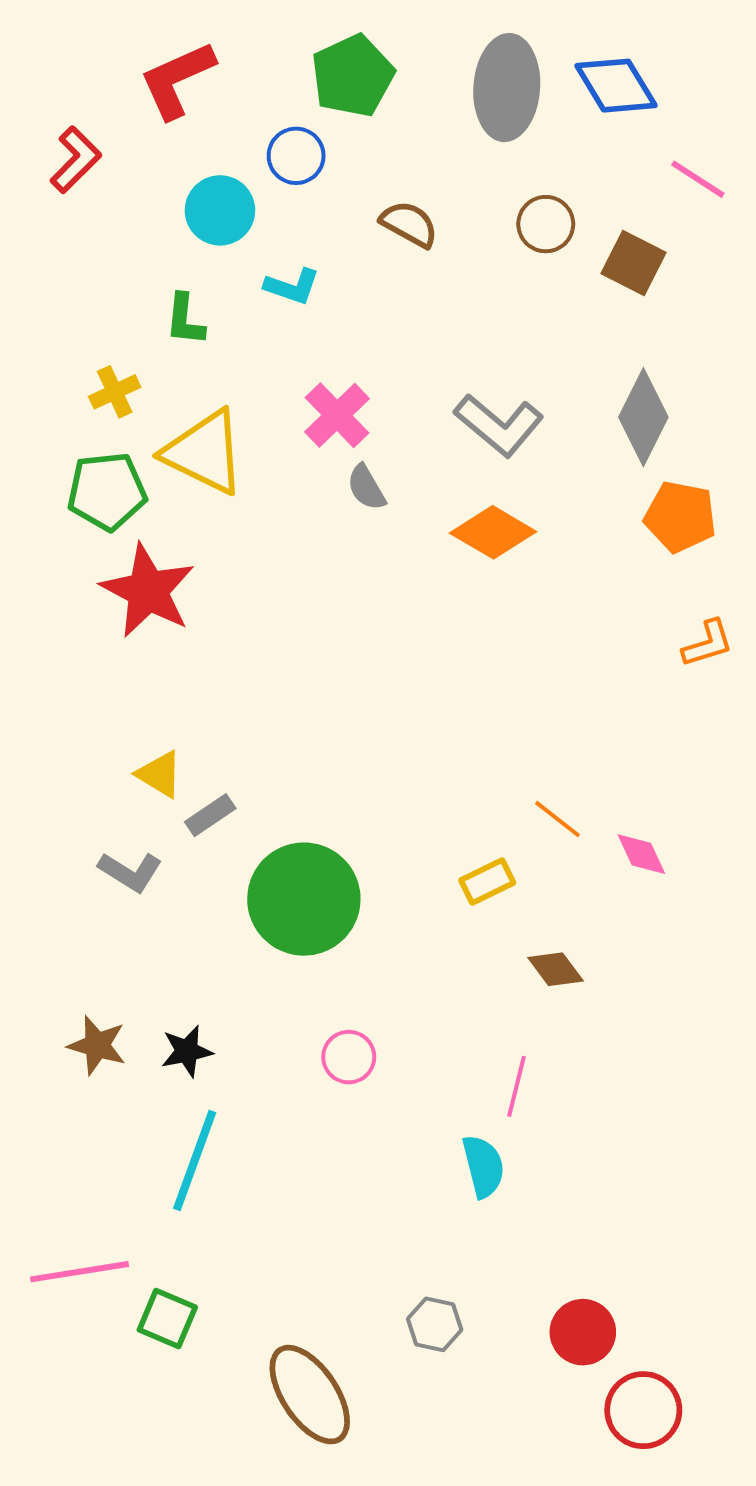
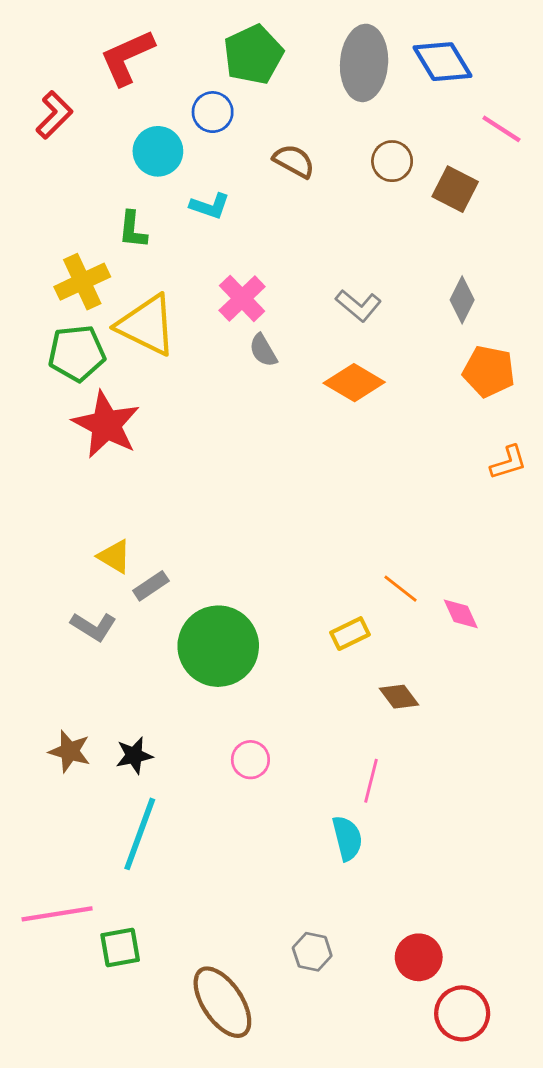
yellow cross: (115, 392) -> (82, 282), size x1.5
gray diamond: (643, 417) -> (462, 300), size x0.7
gray L-shape: (499, 425) -> (358, 305), size x0.7
green square: (167, 1318) -> (120, 948), turned -33

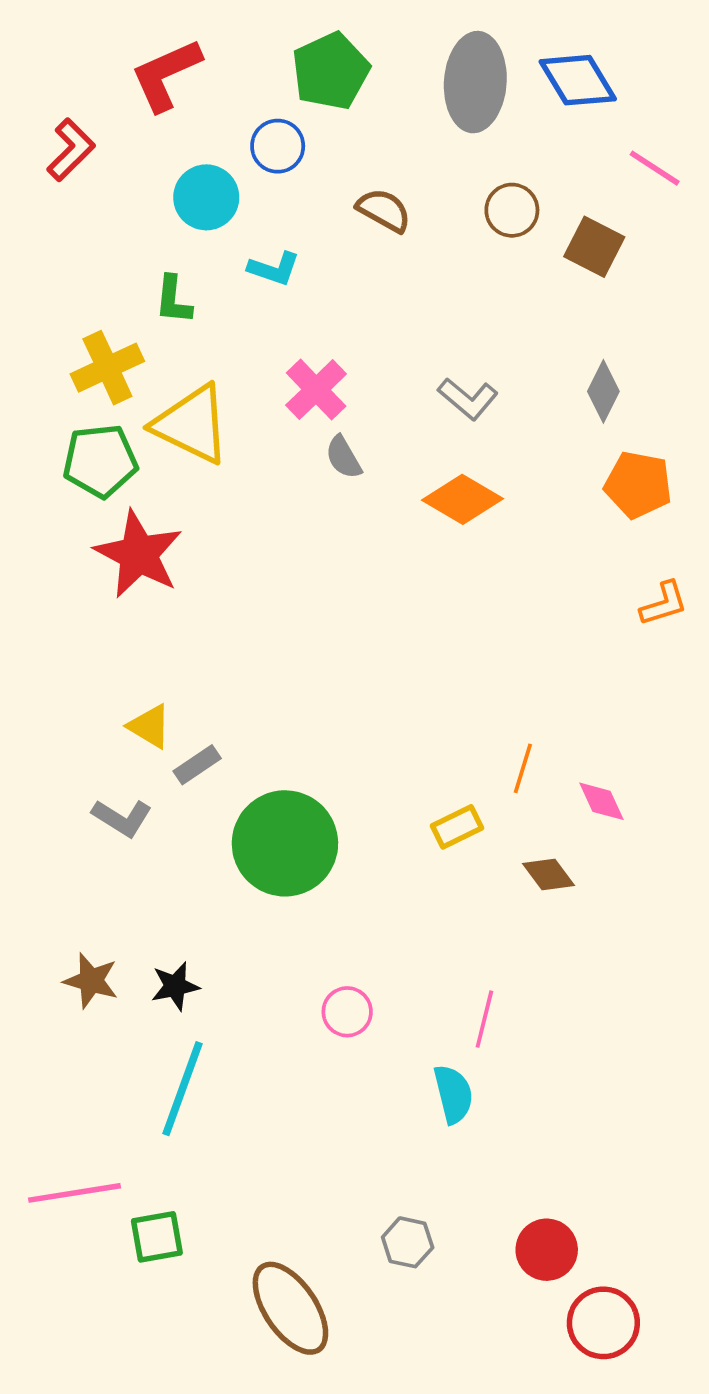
orange line: (400, 589) -> (523, 768), turned 69
brown diamond: (399, 697) -> (548, 875), moved
pink circle: (250, 760) -> (347, 1012), moved

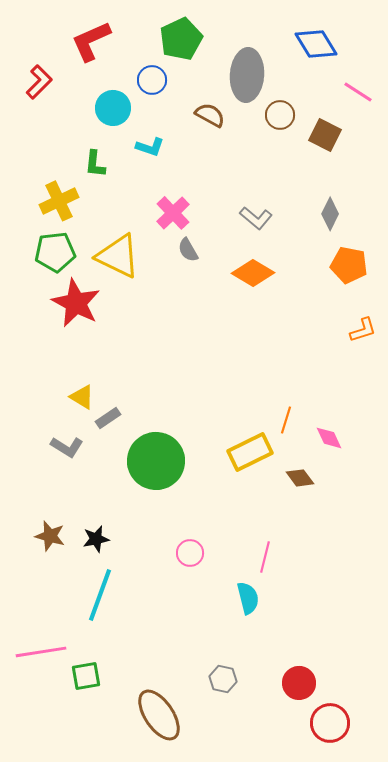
gray ellipse: (475, 82) -> (247, 75), moved
yellow triangle: (192, 424) -> (118, 256), moved
yellow rectangle: (457, 827) -> (250, 452), size x1.6

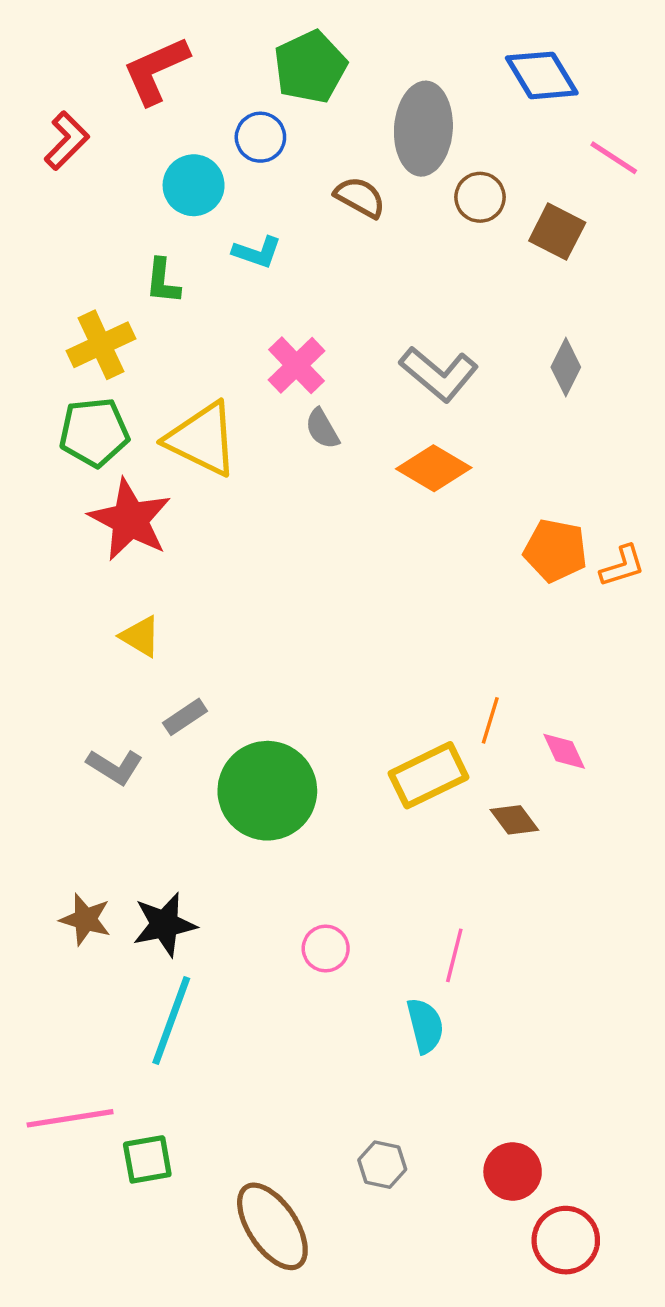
gray L-shape: (256, 218) -> (439, 374), size x1.4
orange pentagon: (349, 265) -> (555, 551), moved
yellow triangle: (82, 397) -> (140, 636), moved
black star: (96, 539) -> (164, 924), size x1.4

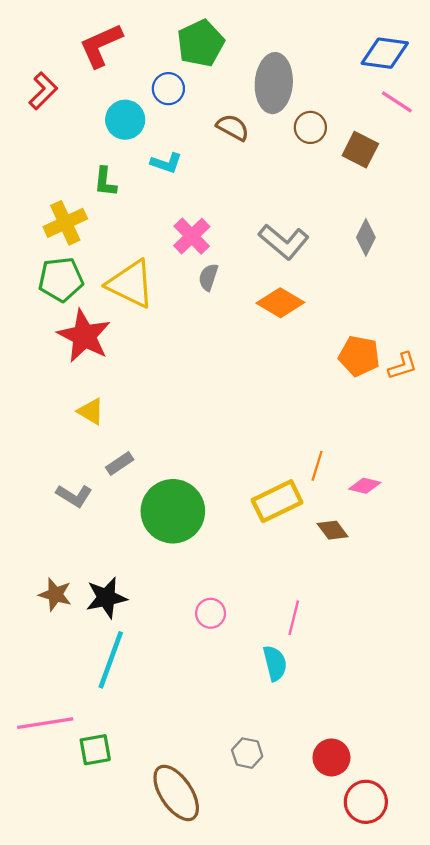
blue diamond: (542, 75) -> (385, 53), moved, turned -51
gray semicircle: (322, 429) -> (208, 277), turned 48
pink diamond: (564, 751) -> (365, 486), turned -52

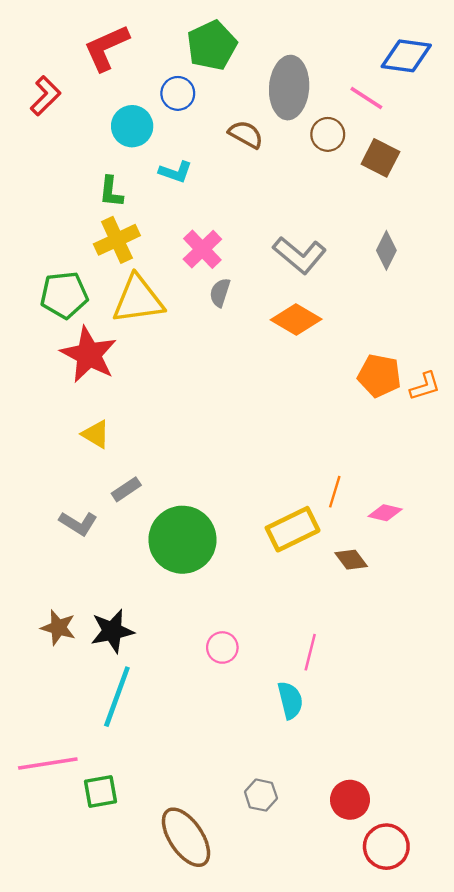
pink line: (397, 102) -> (366, 98), moved
yellow cross: (65, 223) -> (117, 240), moved
yellow triangle: (131, 284) -> (138, 300), turned -34

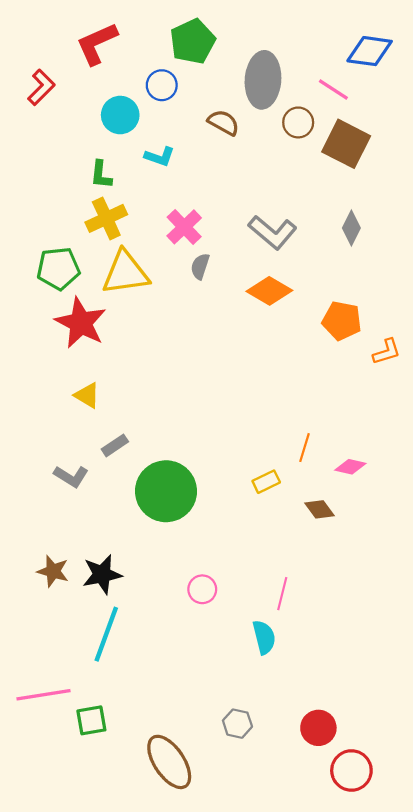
brown square: (380, 158) -> (346, 144), size x1.4
orange pentagon: (379, 376) -> (342, 321), moved
yellow rectangle: (293, 529) -> (266, 482), size x0.6

